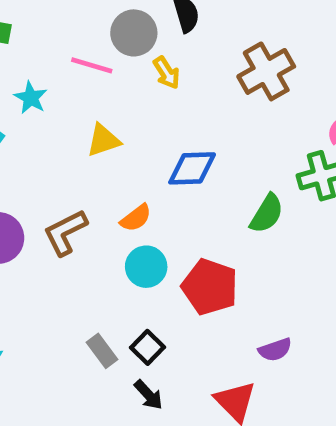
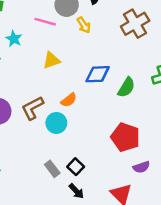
green semicircle: (267, 214) -> (126, 87), moved
cyan circle: (146, 267) -> (56, 123), moved
red pentagon: (210, 287) -> (125, 137), moved

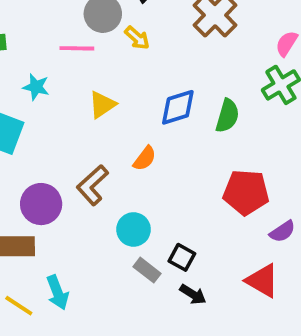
cyan circle: (56, 123) -> (134, 229), moved

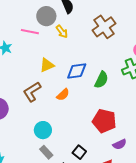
yellow triangle: (102, 105) -> (47, 65), moved
orange semicircle: (145, 158) -> (63, 95), moved
brown L-shape: (92, 185) -> (32, 92), moved
black square: (182, 257) -> (79, 152), moved

